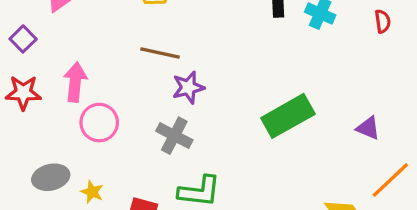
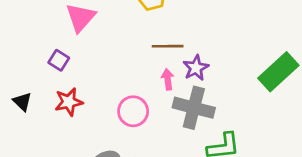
pink arrow: (75, 82) -> (168, 79), moved, size x0.7
gray cross: (174, 136) -> (194, 108), size x1.4

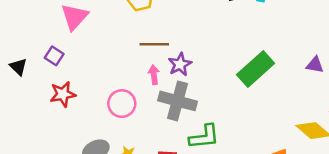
black triangle: (22, 102) -> (18, 67), moved

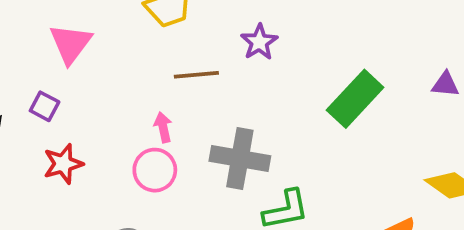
purple star: (180, 64) -> (259, 42), moved
pink arrow: (154, 75) -> (163, 127), moved

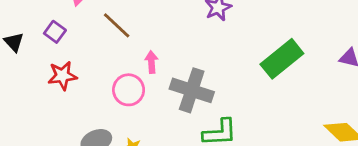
brown line: (196, 75) -> (117, 25), moved, turned 40
pink arrow: (163, 127) -> (151, 62), moved

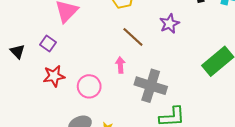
brown line: (117, 25) -> (133, 37), moved
pink circle: (129, 90) -> (89, 86), moved

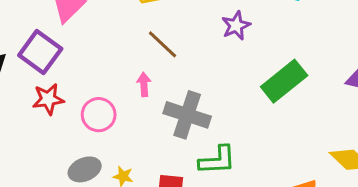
purple star: (169, 24) -> (236, 26), moved
purple square: (48, 43) -> (40, 52), size x1.8

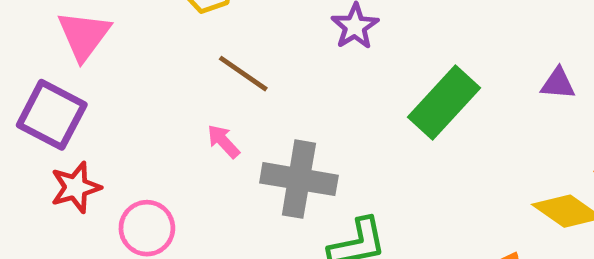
pink arrow: (144, 84) -> (223, 141), turned -30
pink circle: (99, 115) -> (147, 228), moved

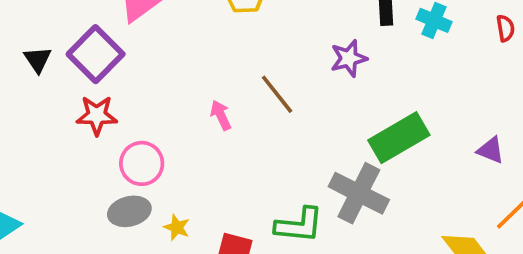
brown line: (243, 74) -> (277, 94), moved
gray cross: (299, 179) -> (359, 193), moved

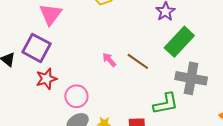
brown line: (277, 94) -> (138, 61), moved
green rectangle: (399, 138) -> (179, 42), moved

